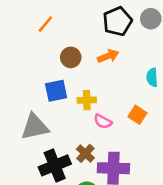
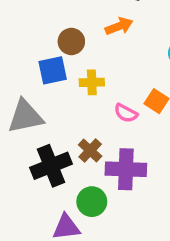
brown circle: (71, 57) -> (71, 41), moved
pink semicircle: (103, 121) -> (126, 113), moved

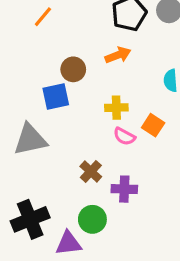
yellow cross: (92, 82) -> (116, 108), moved
black cross: (51, 166) -> (30, 219), moved
purple cross: (126, 169) -> (124, 189), size x0.7

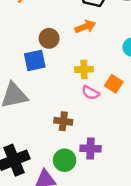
brown cross: (91, 171) -> (63, 121), turned -36
purple cross: (124, 189) -> (90, 149), moved

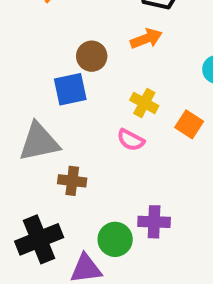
yellow cross: (84, 69) -> (144, 103), turned 30
pink semicircle: (90, 93) -> (131, 140), moved
brown cross: (63, 121) -> (72, 181), moved

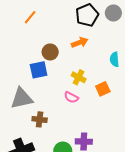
orange square: (189, 124) -> (103, 89), turned 32

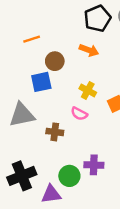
orange line: (30, 17) -> (32, 39), moved, turned 32
orange arrow: (80, 42) -> (89, 50), turned 42
brown cross: (40, 119) -> (55, 132), moved

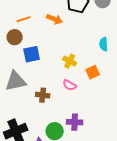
orange arrow: (89, 50) -> (55, 19), moved
brown circle: (55, 61) -> (15, 37), moved
pink semicircle: (79, 114) -> (70, 85), moved

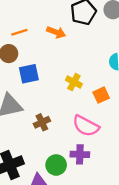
pink semicircle: (70, 85) -> (86, 126), moved, size x1.6
brown cross: (43, 95) -> (42, 122), turned -32

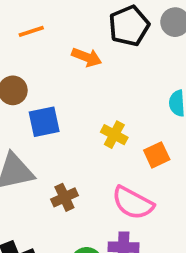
orange line: (19, 32) -> (31, 31), moved

